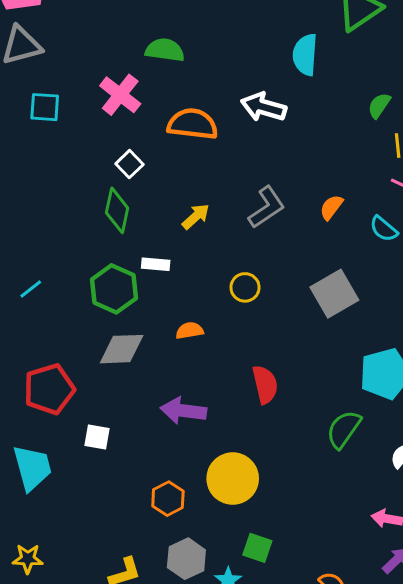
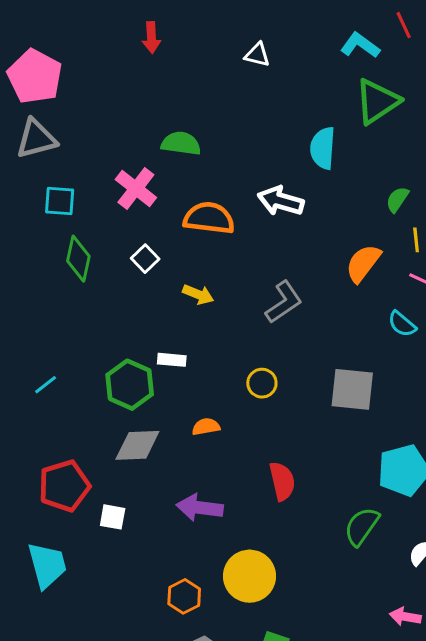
orange semicircle: (331, 207) -> (363, 263), moved, size x1.5
green diamond: (117, 210) -> (78, 259), moved
yellow arrow: (196, 217) -> (198, 294), moved, turned 64
gray square: (334, 294) -> (352, 389), turned 36
white square: (97, 437) -> (113, 517), moved

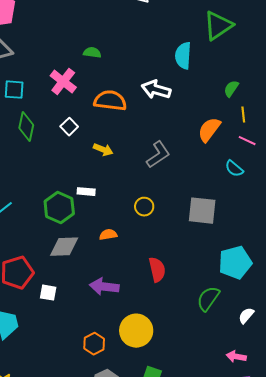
green semicircle: (181, 143) -> (92, 53), size x0.7

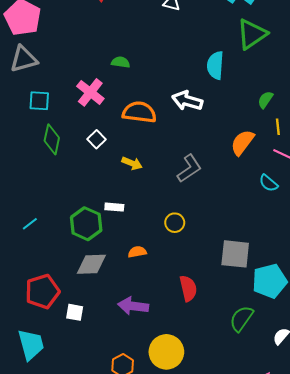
gray square: (202, 211) -> (235, 254), moved

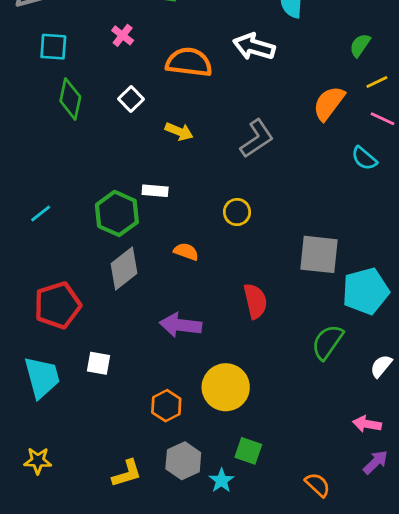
pink cross: (90, 92) -> (123, 35), size x0.6
yellow line: (278, 127) -> (377, 82), turned 70
orange semicircle: (137, 252) -> (186, 252), turned 30
gray diamond: (91, 264) -> (124, 269), turned -36
white square: (75, 312) -> (99, 363), moved

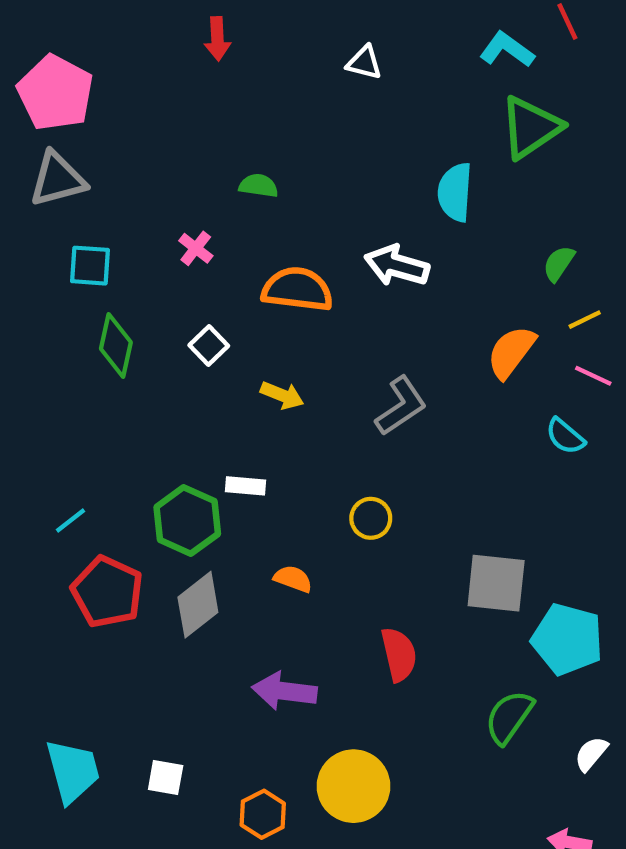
cyan pentagon: (366, 291) -> (567, 639), turned 30
red pentagon: (58, 305) -> (107, 592), moved, turned -30
white square: (99, 363) -> (166, 778), moved

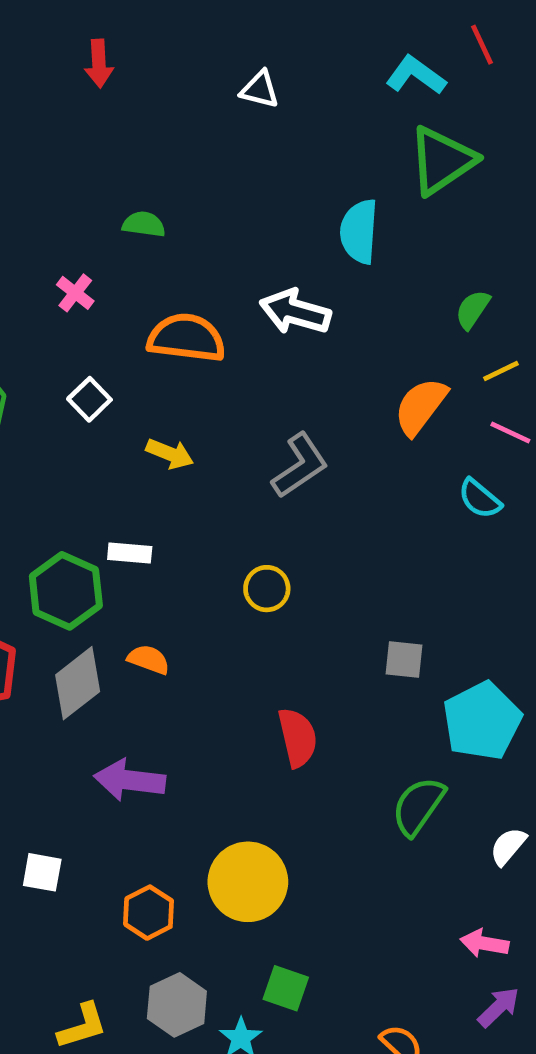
orange semicircle: (293, 579) -> (149, 659), moved
gray square: (496, 583) -> (404, 659), size x0.6
cyan pentagon: (567, 639) -> (482, 721), turned 30
purple arrow: (284, 691) -> (130, 780), moved

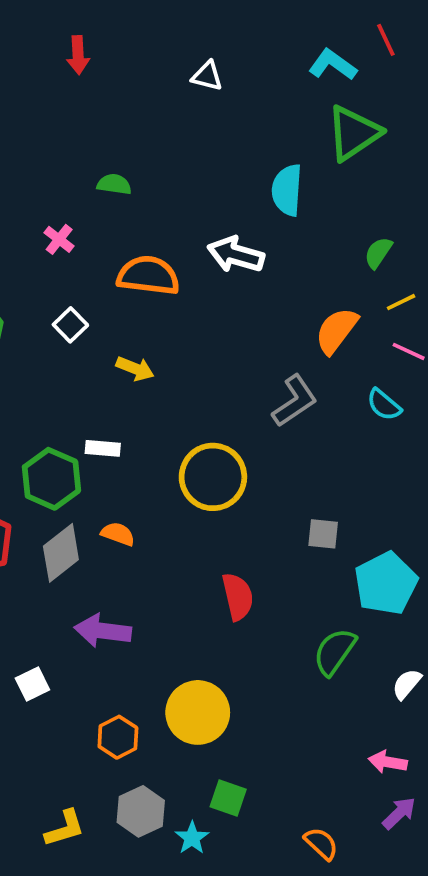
gray L-shape: (300, 466) -> (295, 401), moved
yellow circle: (267, 589) -> (213, 477), size x1.8
white square: (42, 872) -> (32, 684), moved, turned -36

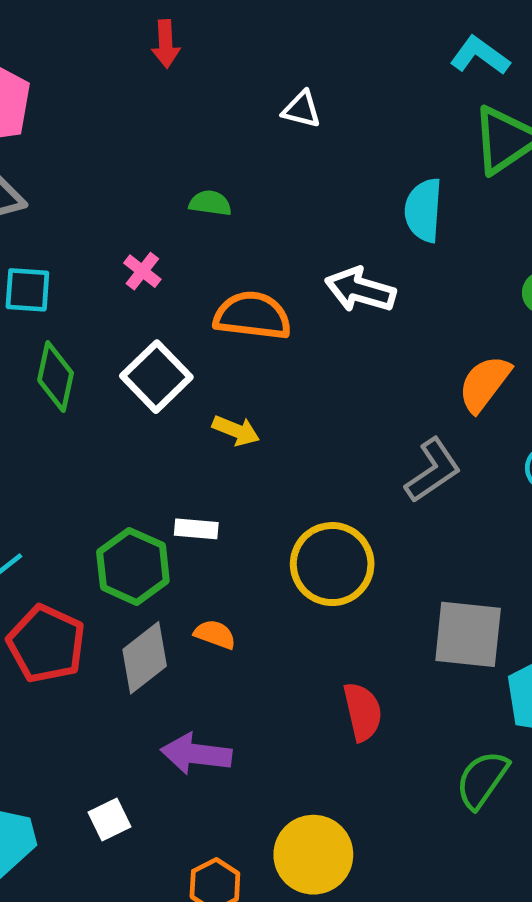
white triangle: (207, 76) -> (302, 109), moved
white square: (70, 325) -> (156, 377), size x1.6
gray square: (323, 534) -> (468, 634), size x1.8

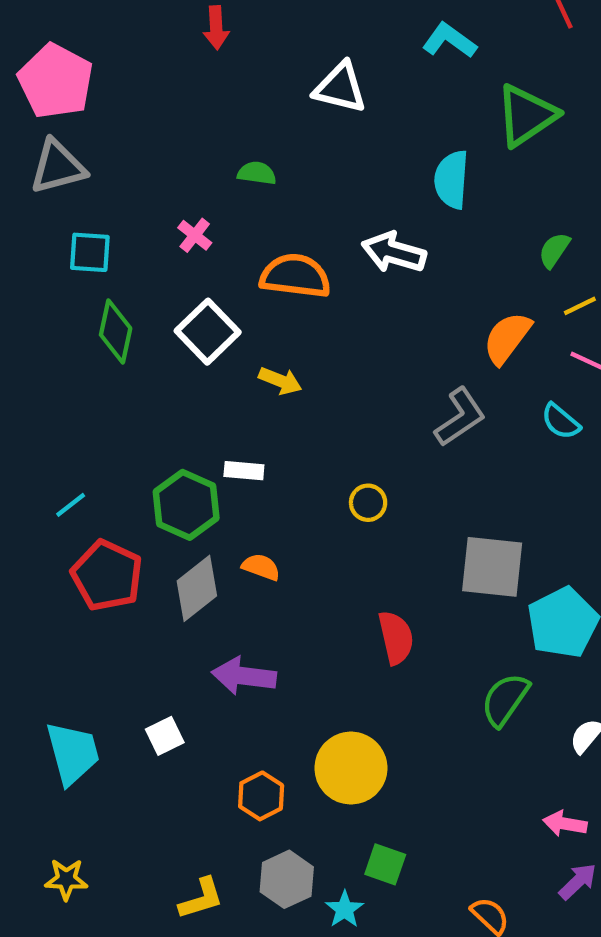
cyan L-shape: (480, 56) -> (449, 40), moved
white triangle: (302, 109) -> (340, 88), size x1.5
yellow circle: (332, 564) -> (368, 503), size x0.5

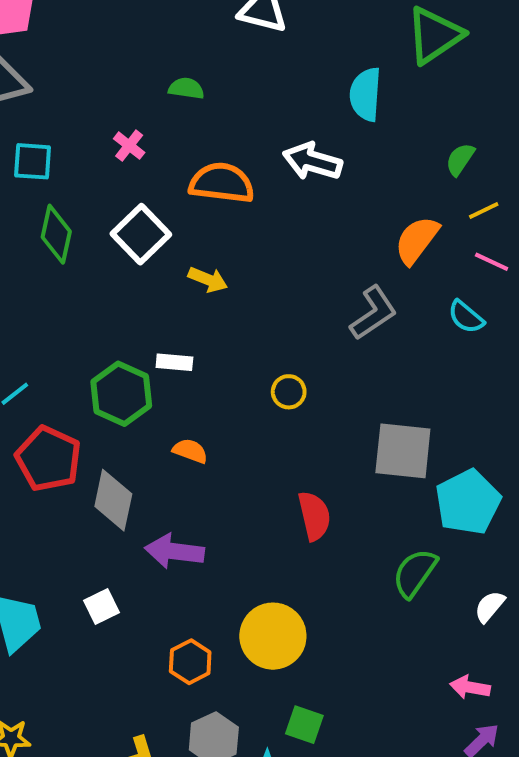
gray diamond: (197, 588) -> (113, 500), moved, turned -40

